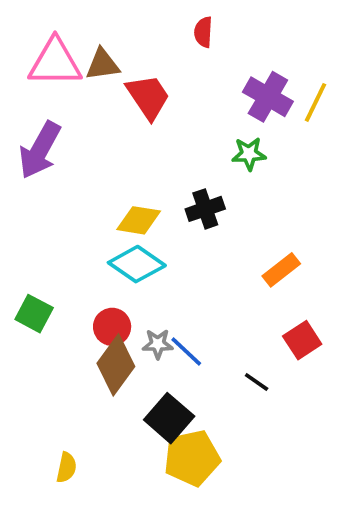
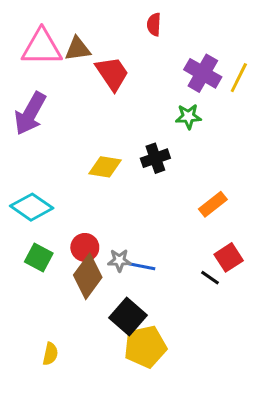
cyan diamond: (137, 264) -> (32, 207), moved
green square: (34, 314) -> (39, 257), moved
blue line: (186, 352) -> (141, 266), turned -32
black line: (257, 382) -> (210, 278), moved

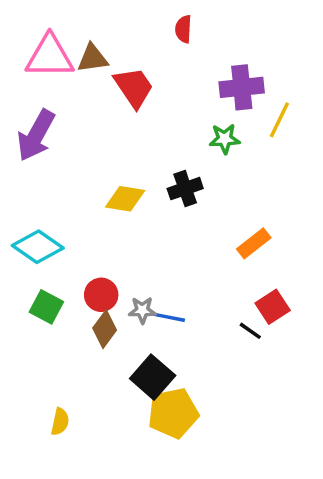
purple cross: (203, 73) -> (242, 87), turned -36
yellow line: (239, 78) -> (279, 120), moved
brown diamond: (88, 276) -> (105, 329), size x0.7

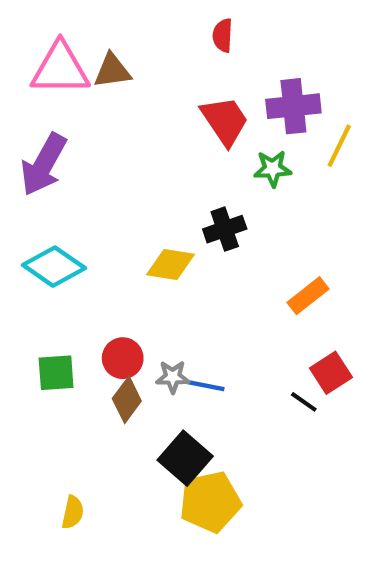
red trapezoid: (134, 87) -> (225, 121), moved
yellow diamond: (125, 199) -> (171, 264), moved
cyan diamond: (38, 247) -> (54, 267), moved
green square: (46, 307) -> (56, 373), turned -32

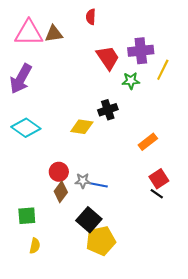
red semicircle: (223, 35) -> (91, 17), moved
green square: (56, 373) -> (27, 216), moved
black line: (304, 402) -> (157, 194), moved

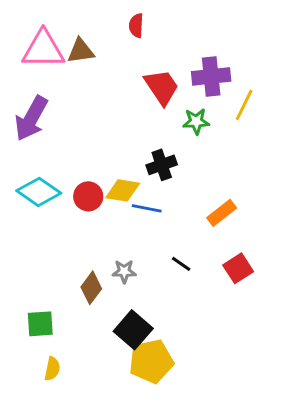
red circle: (59, 172) -> (88, 196), moved
blue line: (98, 185) -> (147, 208), moved
black line: (157, 194) -> (181, 264), moved

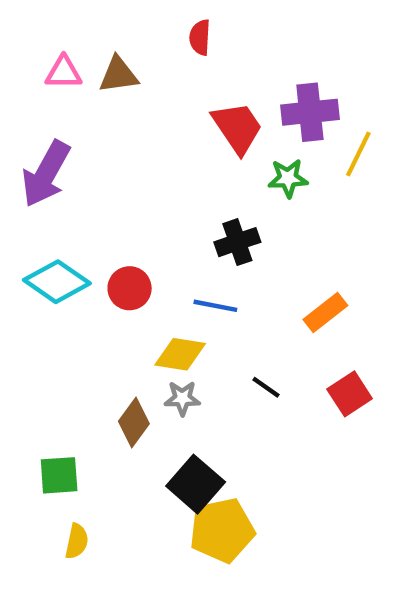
pink triangle: (43, 49) -> (64, 73), size x0.6
yellow diamond: (123, 190) -> (180, 354), moved

